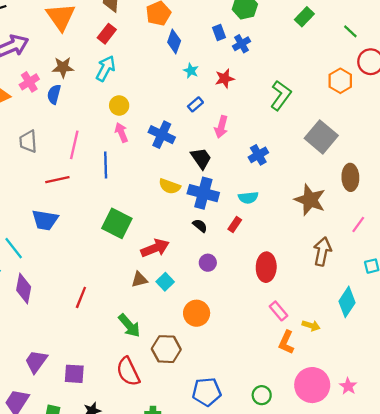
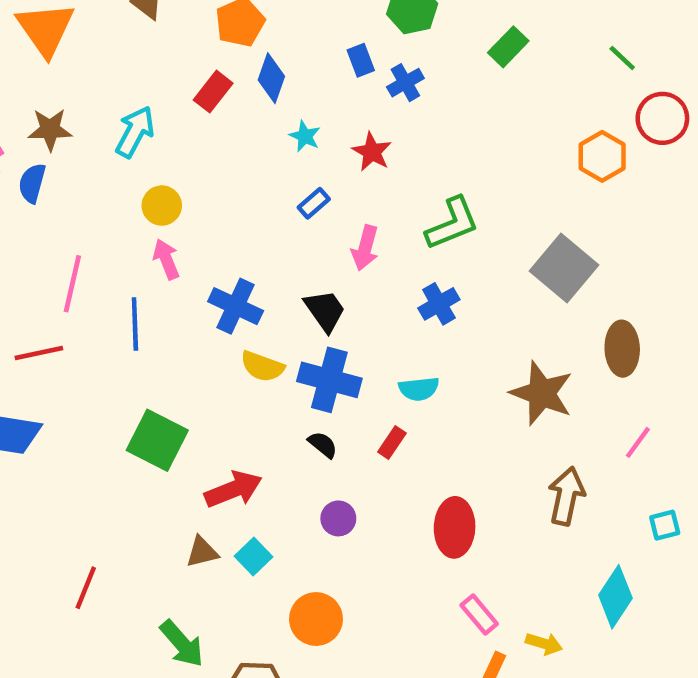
green rectangle: (304, 17) -> (508, 47), moved
red rectangle: (107, 34) -> (213, 92), moved
red star: (225, 79) -> (372, 152), turned -30
green L-shape: (281, 95) -> (452, 223), moved, turned 32
blue cross: (162, 135) -> (236, 306), moved

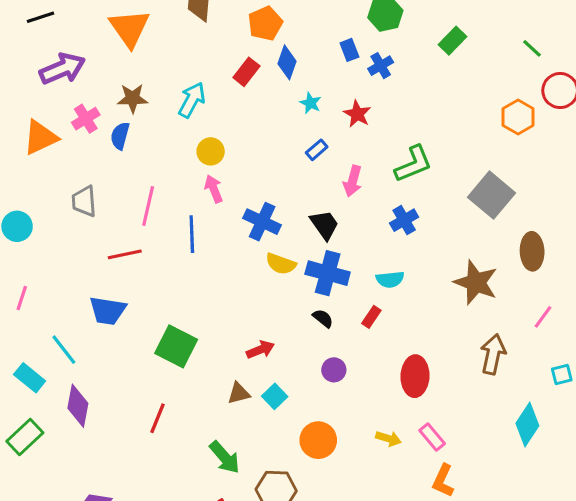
green square: (157, 440) -> (176, 346), moved
red arrow: (233, 489) -> (261, 350), size x0.7
yellow arrow: (544, 644) -> (388, 439), moved

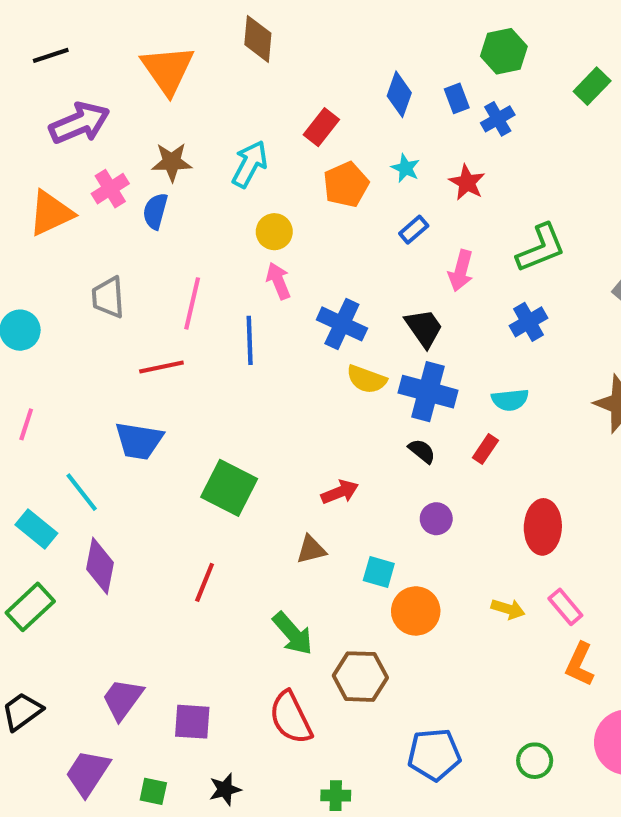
orange pentagon: (265, 23) -> (346, 185), moved
blue diamond: (287, 62) -> (399, 94), moved
cyan square: (275, 396) -> (379, 572), moved, turned -30

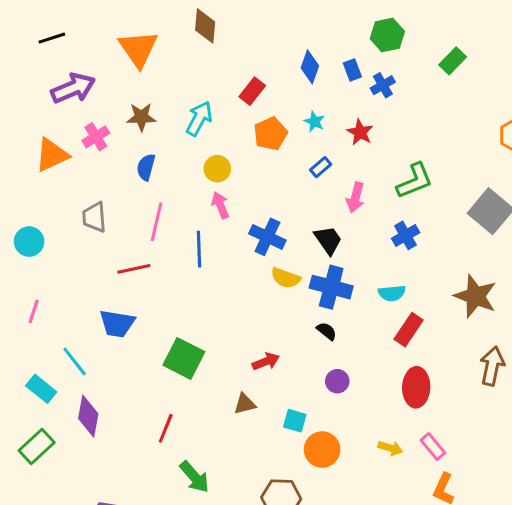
blue semicircle: (155, 211) -> (146, 167), moved
red rectangle: (485, 449) -> (409, 330), moved, size x1.5
green arrow: (293, 634) -> (195, 477), moved

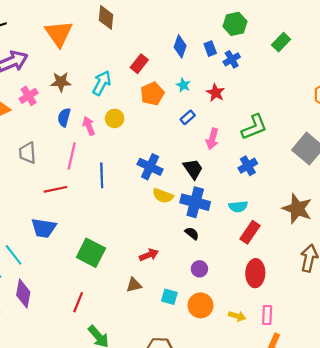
pink arrow: (220, 205) -> (89, 126), moved
pink rectangle: (433, 446) -> (267, 315), turned 42
orange circle: (322, 450) -> (201, 305), moved

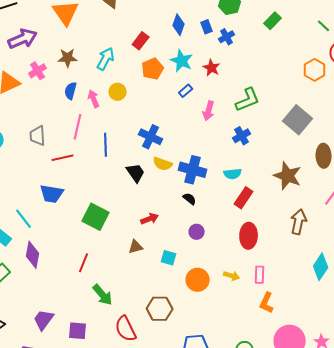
cyan star: (183, 85) -> (182, 61), size x1.6
gray trapezoid: (28, 153) -> (38, 136), moved
black trapezoid: (193, 169) -> (136, 173), moved
orange circle: (201, 305) -> (198, 280), moved

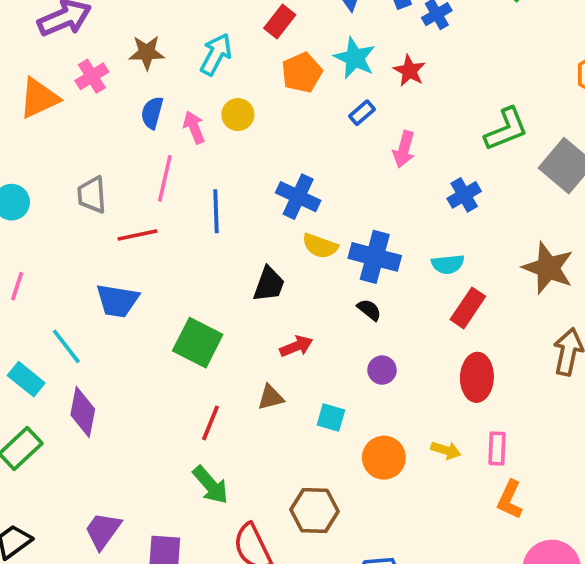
green L-shape: (248, 100) -> (506, 129), moved
black trapezoid: (136, 173) -> (269, 284), moved, turned 55
red line: (84, 263) -> (210, 423), moved

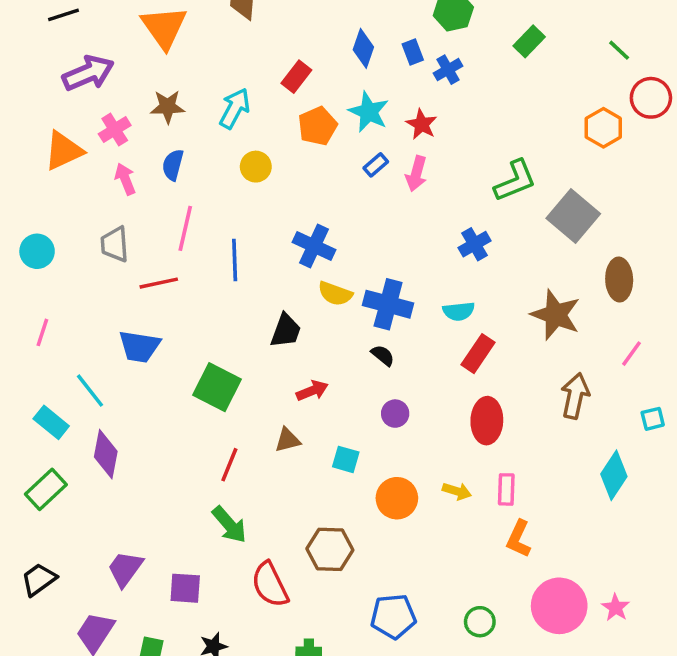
pink arrow: (194, 127) -> (125, 179), moved
pink arrow: (404, 149) -> (416, 174), moved

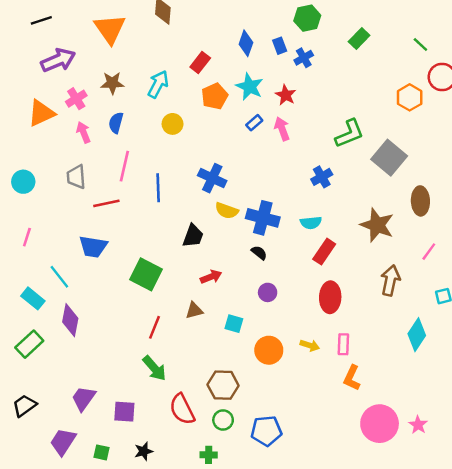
pink arrow: (416, 174) -> (282, 129), turned 145
green circle: (480, 622) -> (223, 420), moved

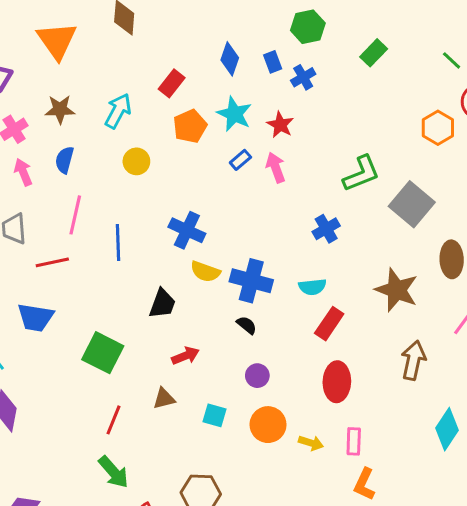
orange circle: (269, 350) -> (268, 425), moved

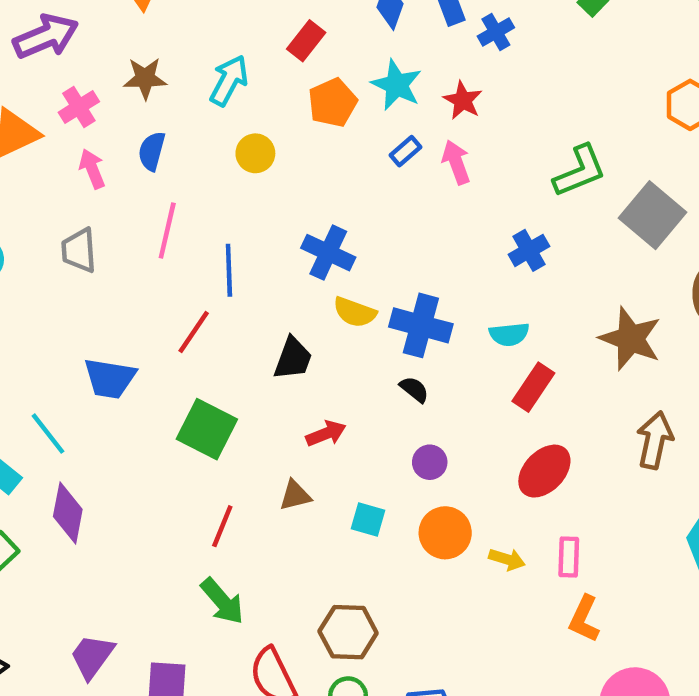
red line: (52, 262) -> (194, 332), moved, turned -44
red ellipse: (337, 382) -> (544, 471), turned 42

